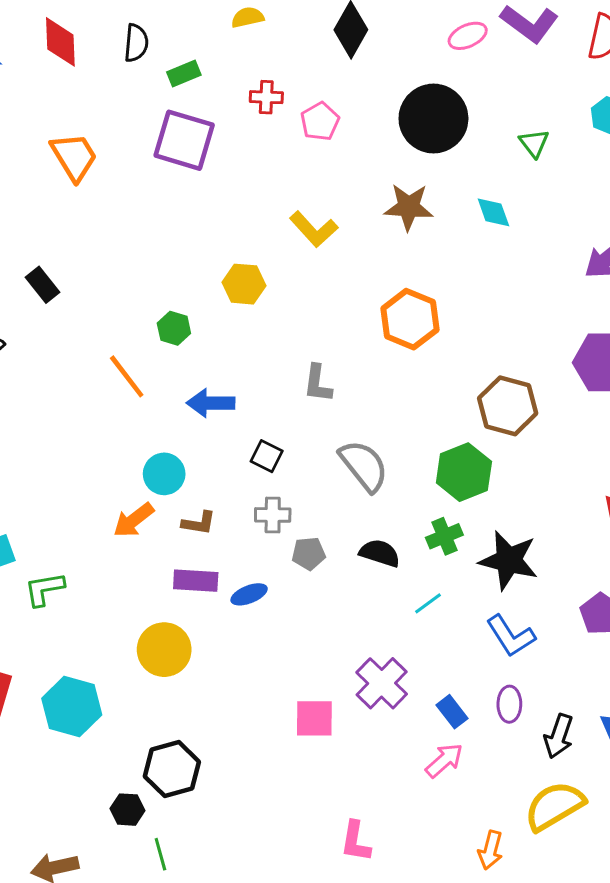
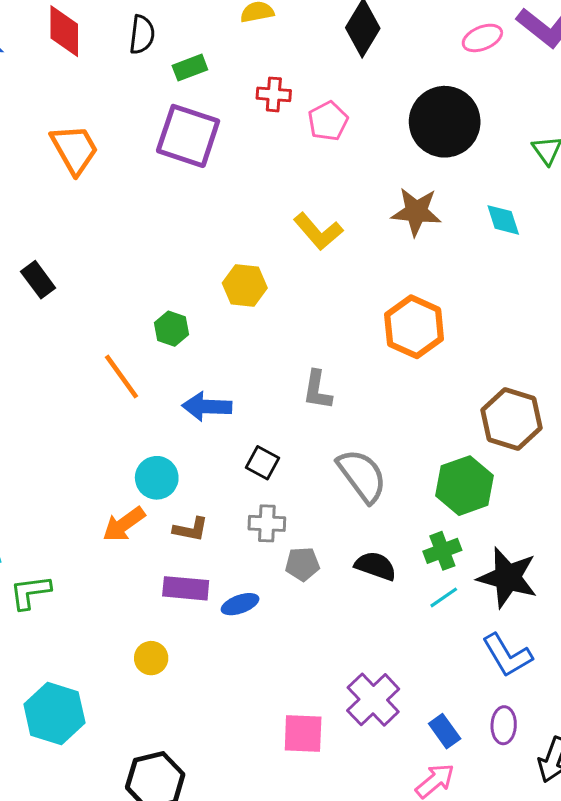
cyan line: (428, 603) -> (444, 597), moved
yellow circle: (164, 650) -> (151, 658), size x0.6

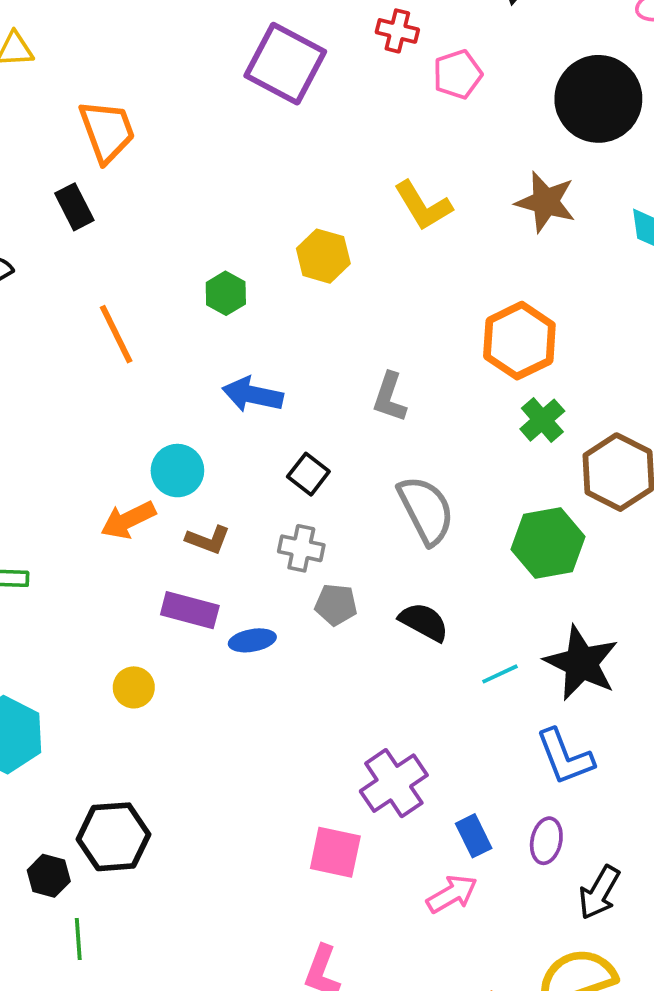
orange trapezoid: (75, 149) -> (107, 131), moved
orange line: (122, 377) -> (116, 334), moved
green cross: (442, 551) -> (542, 420), moved, turned -30
pink square: (303, 733) -> (335, 852), moved

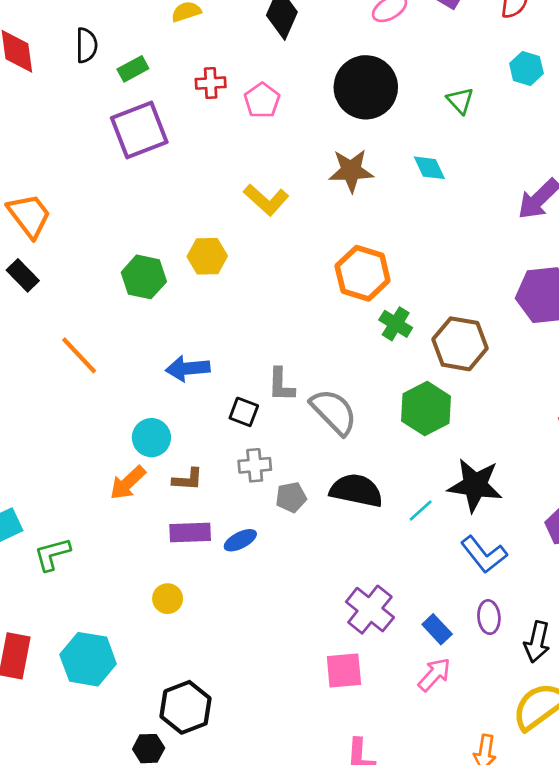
purple square: (285, 64) -> (139, 130), turned -32
green hexagon: (226, 293) -> (144, 277), moved, size x1.4
gray L-shape: (390, 397) -> (281, 385), moved
black semicircle: (424, 622) -> (356, 490), size x1.4

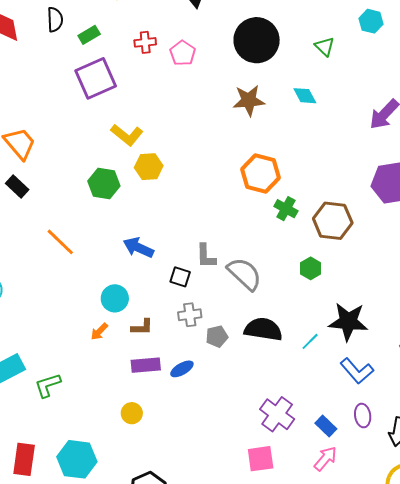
yellow L-shape: (266, 200) -> (127, 135), moved
blue arrow: (188, 368) -> (138, 248), turned 32
green hexagon: (426, 409) -> (311, 268), size x0.6
orange arrow: (128, 483) -> (99, 332), size x0.7

